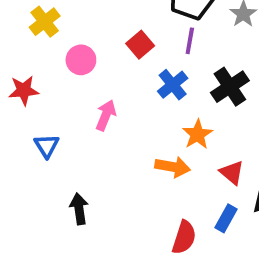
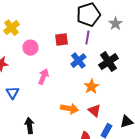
red square: (140, 45) -> (61, 40), turned 32
orange arrow: (173, 167) -> (69, 109), moved
red triangle: (232, 173) -> (94, 111), moved

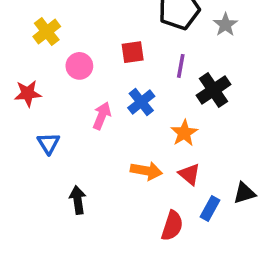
purple line: (87, 38) -> (181, 66), moved
blue cross: (78, 61) -> (141, 102), moved

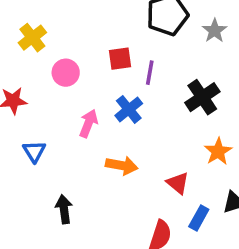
purple line: (181, 66) -> (150, 73), moved
orange star: (184, 133) -> (218, 151), moved
orange arrow: (146, 171) -> (122, 165), moved

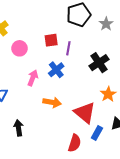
red triangle: (178, 183) -> (85, 113), size x1.6

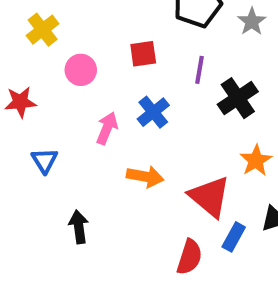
purple line: (68, 48) -> (200, 70), moved

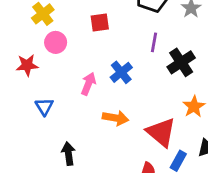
red square: (143, 54) -> (100, 22), moved
pink circle: (81, 70) -> (56, 42), moved

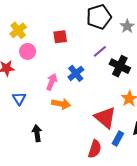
purple line: (154, 42) -> (100, 51), turned 40
black cross: (181, 62) -> (120, 66), turned -30
orange arrow: (116, 118) -> (61, 104), moved

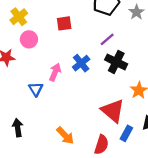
black cross: (120, 66) -> (116, 62), moved
blue triangle: (19, 99) -> (36, 89), moved
orange arrow: (61, 104) -> (65, 136), moved, turned 36
black arrow: (37, 133) -> (18, 128), moved

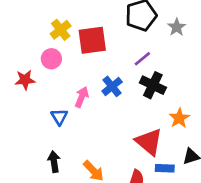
yellow cross: (19, 17) -> (61, 30), moved
red square: (64, 23) -> (92, 40), size x1.6
black arrow: (18, 128) -> (54, 162), moved
blue rectangle: (126, 133) -> (165, 168), turned 63

